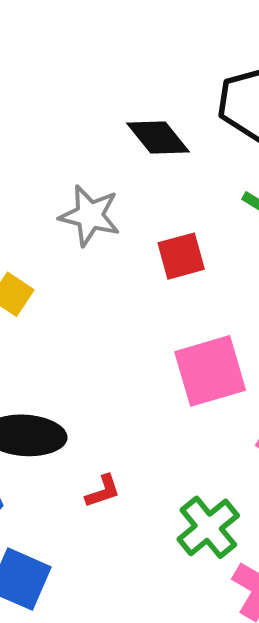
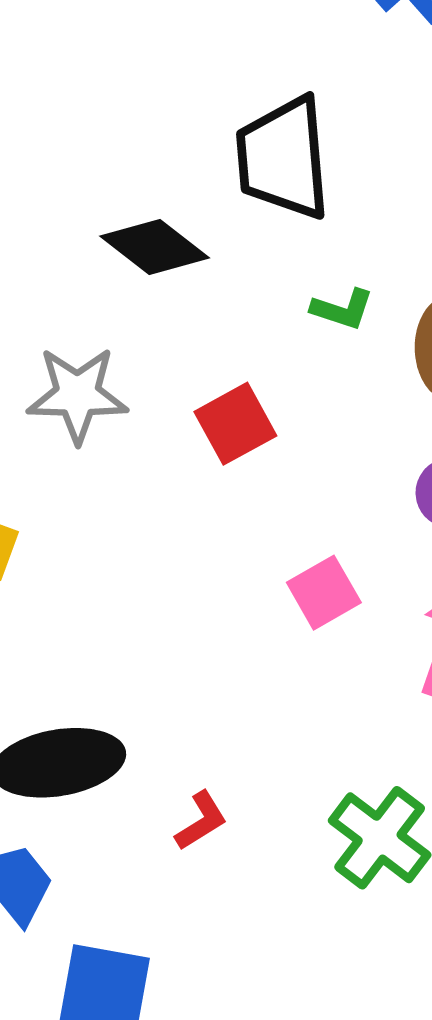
pink square: (210, 371) -> (324, 593), size x0.6

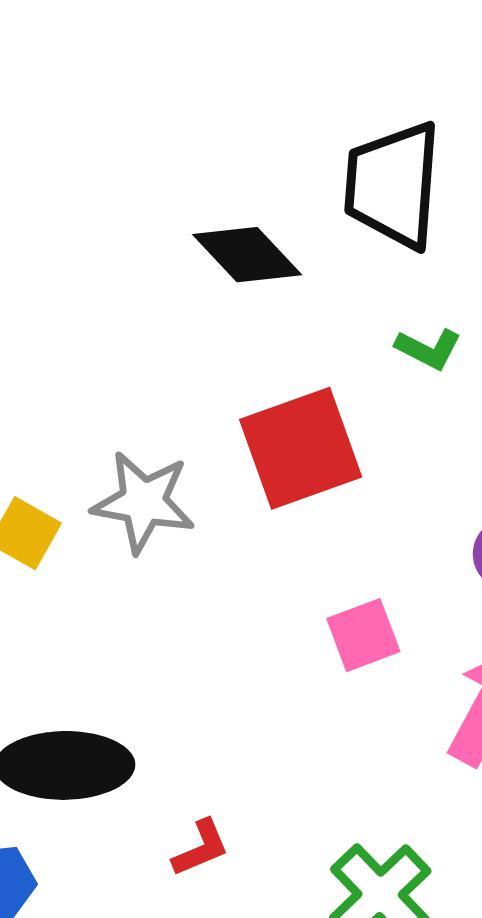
gray star: (77, 395) -> (143, 502), moved
red square: (235, 424) -> (301, 448), size x1.5

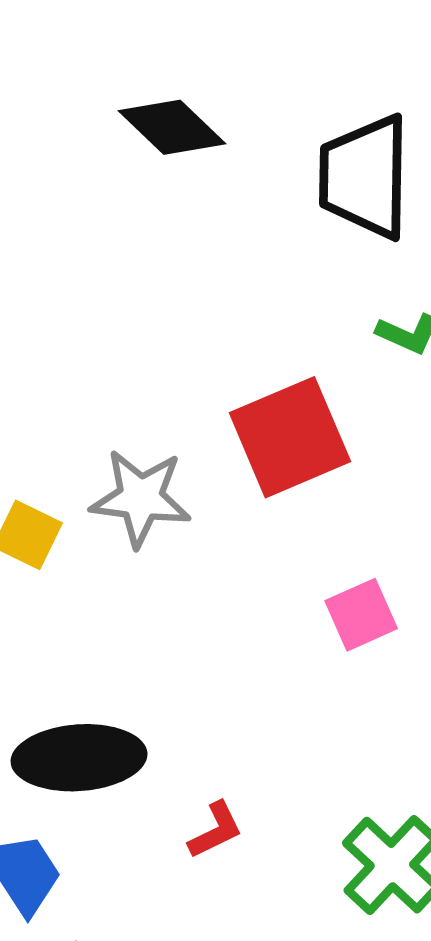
black diamond: (247, 255) -> (172, 127), moved

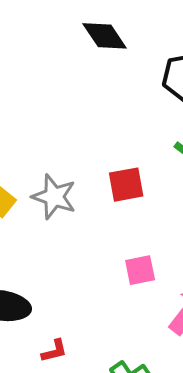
red square: (290, 437) -> (126, 185), size x0.7

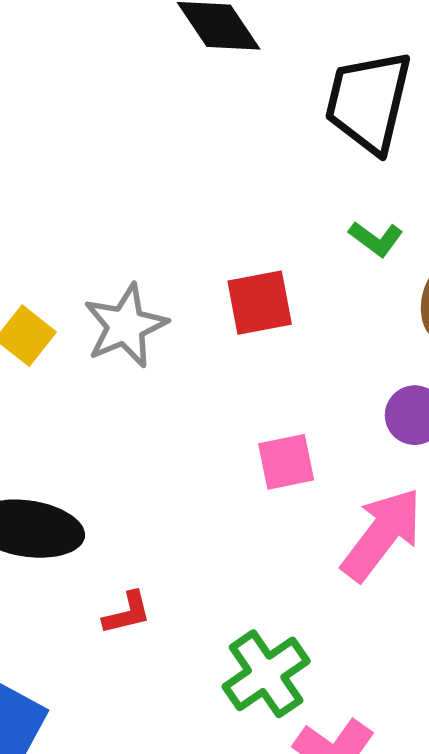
gray star: (54, 197) -> (125, 326), turned 30

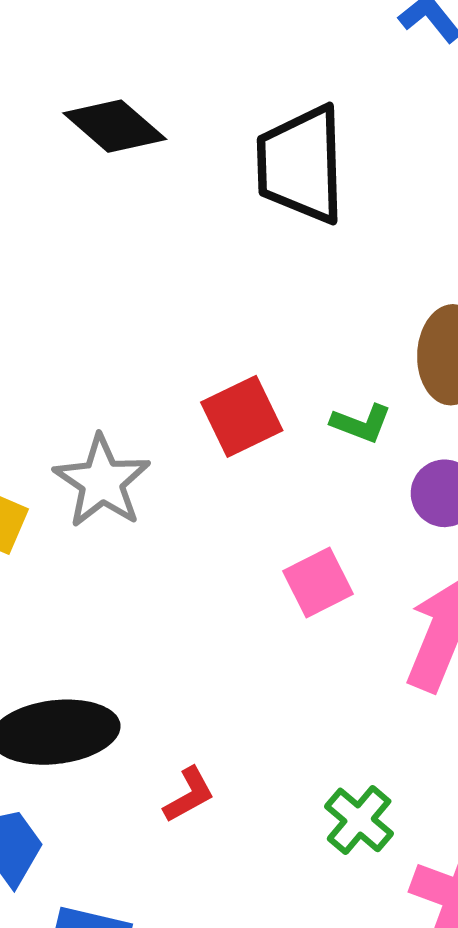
green L-shape: (376, 239) -> (361, 423), moved
green cross: (266, 674) -> (359, 820), size x0.7

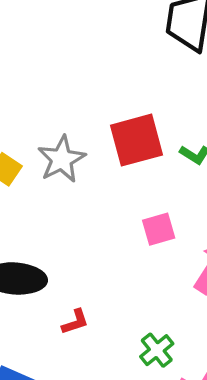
red square: (242, 416) -> (137, 140), size x1.4

